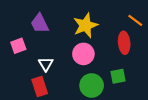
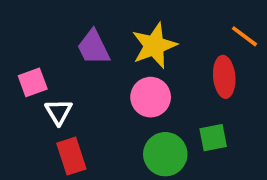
purple trapezoid: (40, 23) -> (93, 47), moved
white triangle: (46, 64) -> (59, 112), moved

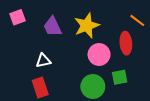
pink square: (33, 82) -> (17, 17), moved
pink circle: (151, 97) -> (99, 54), moved
white triangle: (59, 112) -> (43, 61), moved, turned 49

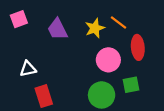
orange line: (137, 20) -> (119, 23), moved
yellow star: (87, 26) -> (95, 28), size x0.7
white triangle: (43, 61) -> (28, 69), moved

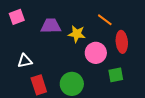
yellow star: (95, 28) -> (77, 34), moved, turned 30
purple trapezoid: (57, 29) -> (51, 26), turned 115
green circle: (102, 95) -> (72, 84), moved

